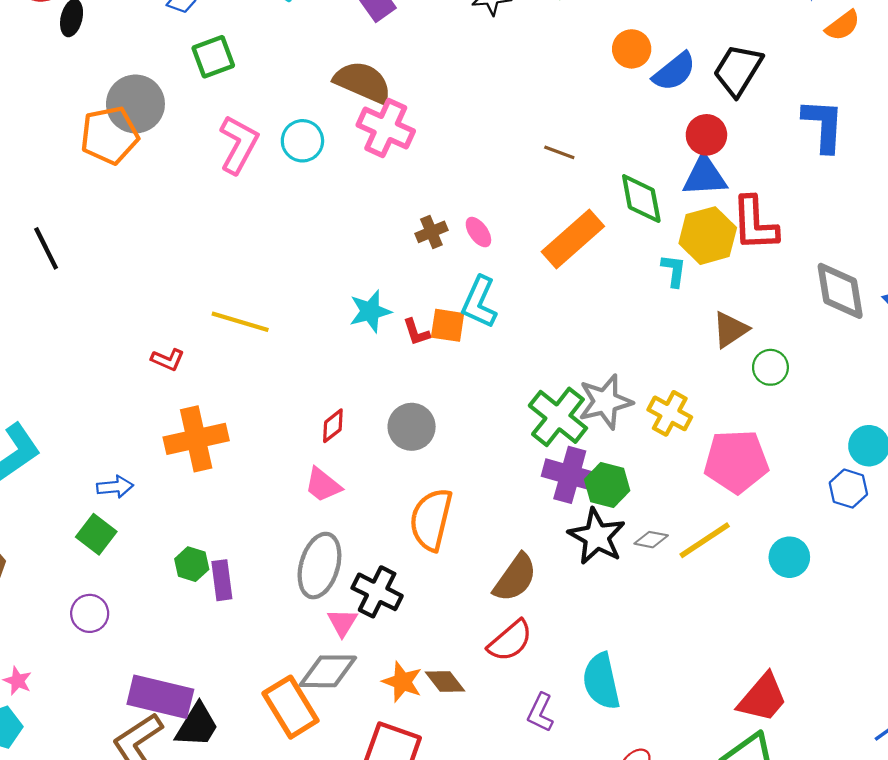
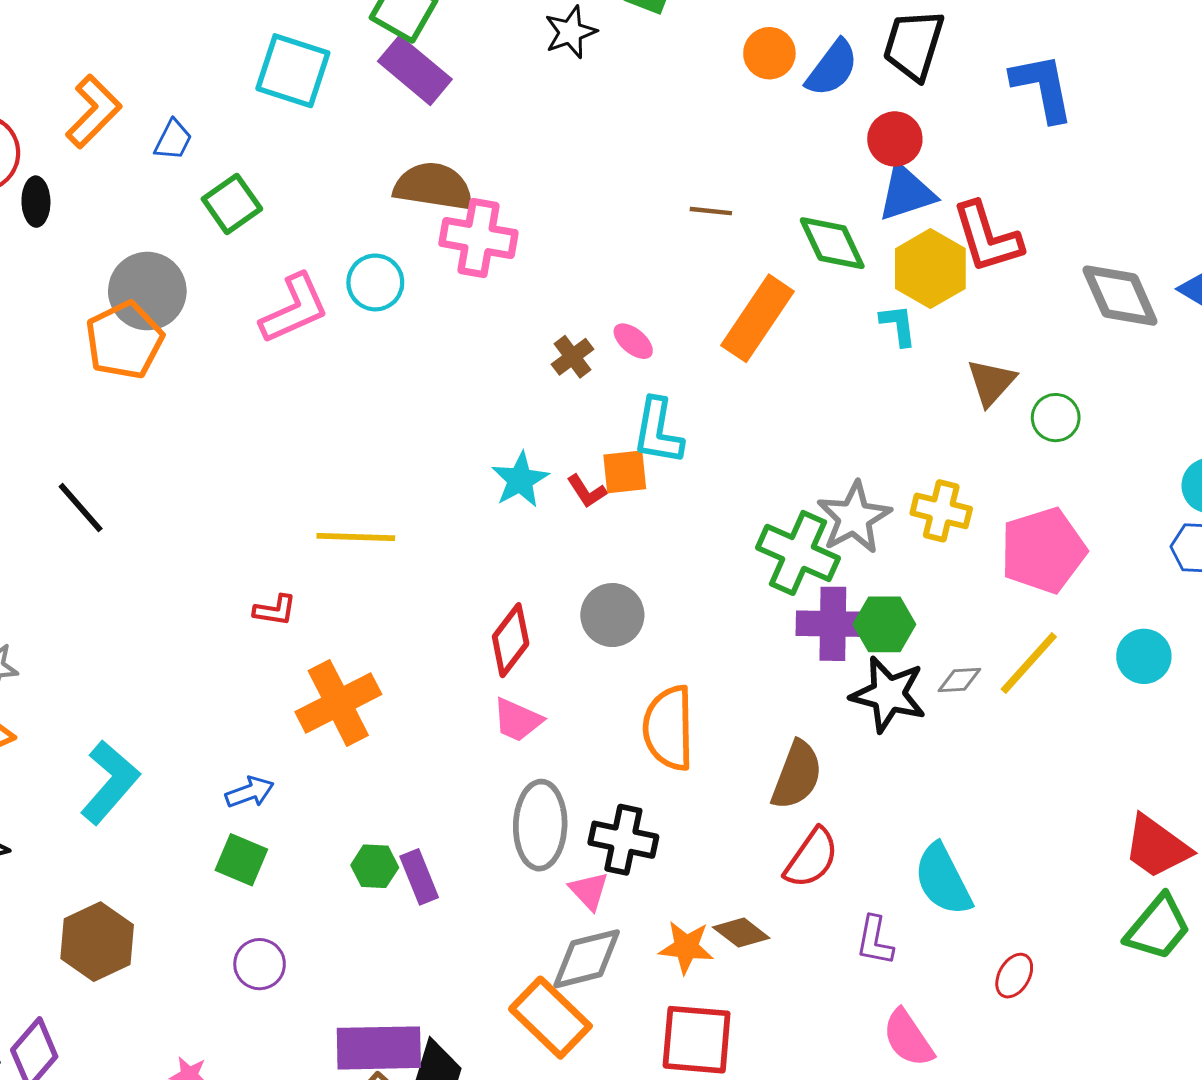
pink L-shape: (239, 144) -> (294, 309), turned 52
red diamond: (333, 426) -> (511, 640), size x1.5
red trapezoid: (763, 698) -> (1157, 847), turned 100

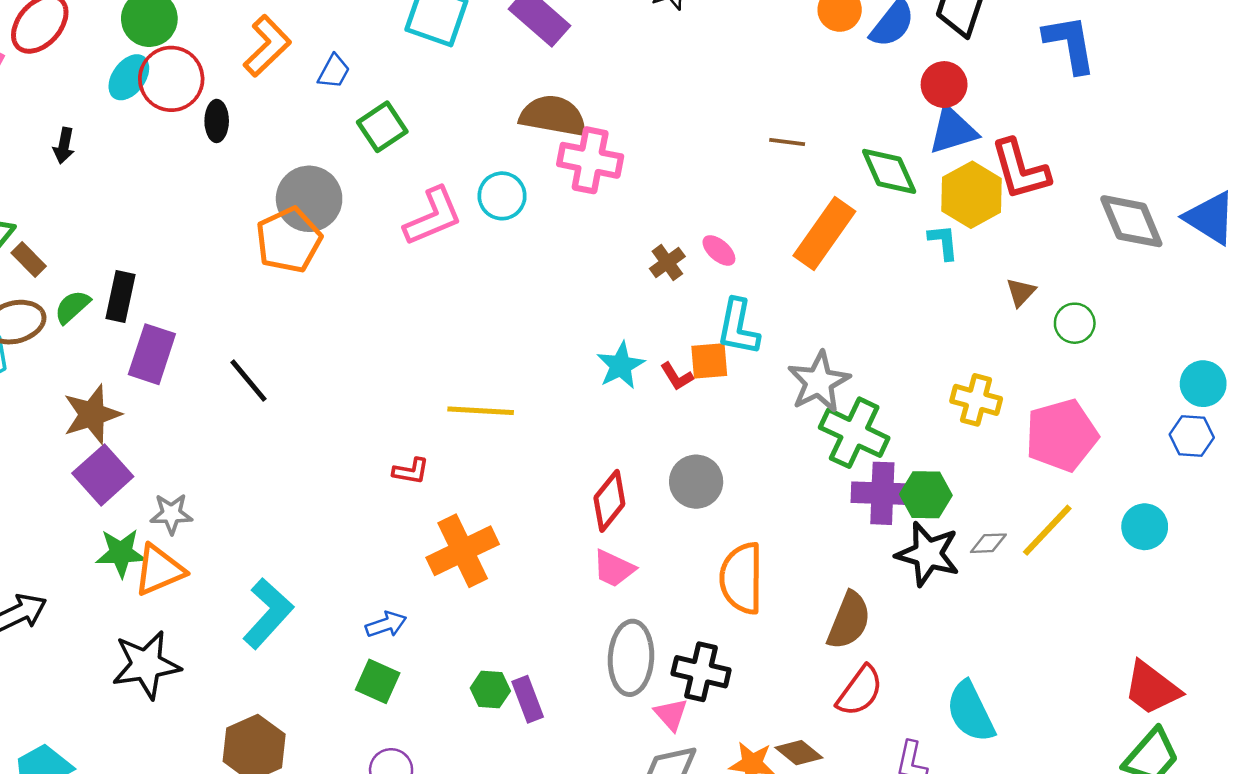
brown triangle: (991, 382) -> (1021, 292), size x0.7
gray star: (854, 517) -> (819, 382), moved

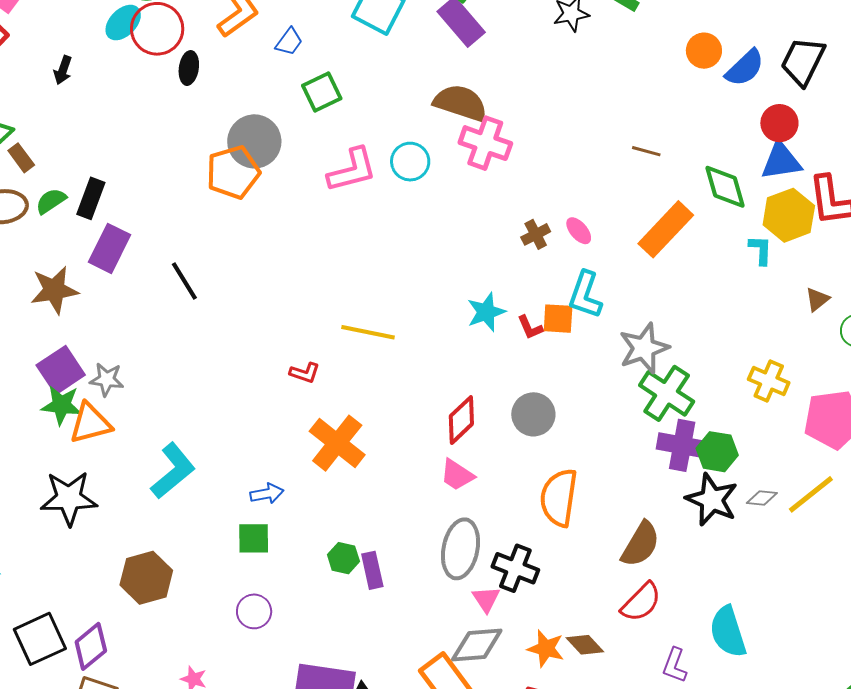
purple square: (103, 475) -> (61, 370), moved
orange cross: (463, 551) -> (337, 443), turned -34
green square: (378, 681) -> (254, 538), turned -33

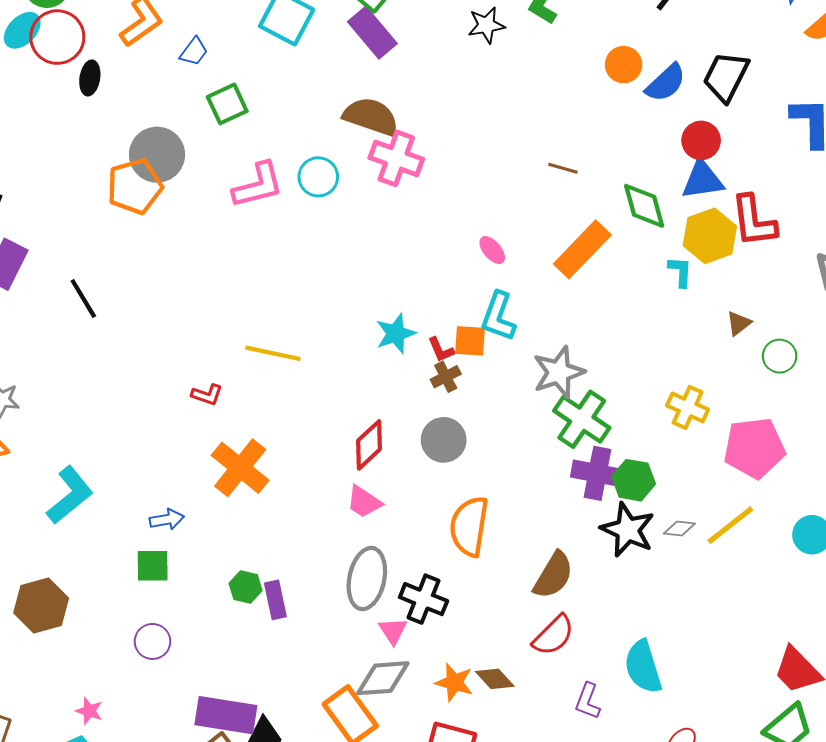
brown cross: (536, 234) -> (446, 377), moved

